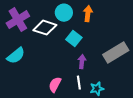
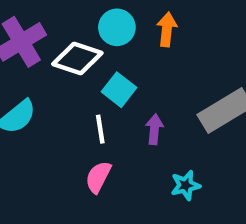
cyan square: (74, 39) -> (119, 90), moved
white line: (79, 83) -> (100, 129), moved

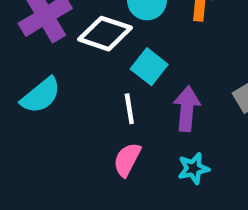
purple arrow: (154, 129) -> (187, 109), size x1.4
cyan star: (186, 185) -> (193, 168), moved

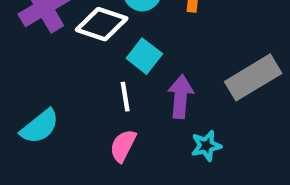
cyan semicircle: (41, 95) -> (40, 126), moved
cyan star: (193, 168) -> (206, 146), moved

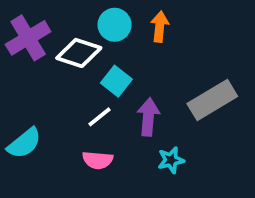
white line: (125, 97) -> (100, 117), turned 60
pink semicircle: (123, 146) -> (98, 160), turned -112

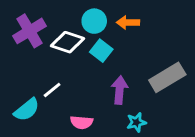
orange arrow: (160, 27) -> (128, 22), turned -95
cyan square: (116, 81) -> (101, 51), moved
white line: (100, 117) -> (52, 90), moved

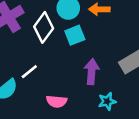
white diamond: (67, 42) -> (44, 27), turned -72
cyan square: (101, 51) -> (75, 35), turned 30

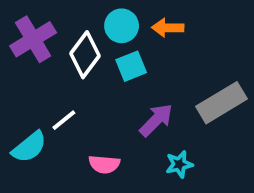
purple arrow: (92, 72) -> (156, 120), turned 40

